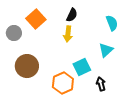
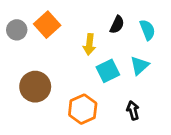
black semicircle: (72, 15) -> (117, 25), moved
gray circle: (14, 33) -> (17, 30), moved
cyan square: (82, 67) -> (108, 71), moved

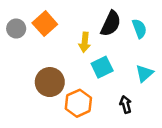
black semicircle: (117, 25) -> (111, 24), size x1.5
cyan triangle: (140, 66) -> (144, 73), moved
brown circle: (35, 87) -> (50, 82), moved

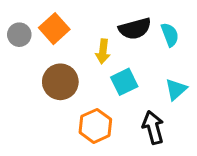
black semicircle: (111, 24) -> (135, 29), turned 50
brown circle: (50, 82) -> (60, 82), moved
black arrow: (126, 104) -> (153, 127), size x1.5

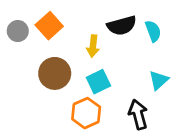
cyan square: (124, 82) -> (98, 82), moved

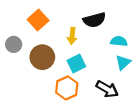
gray circle: (18, 31) -> (14, 44), moved
cyan semicircle: (153, 31) -> (119, 41), moved, turned -63
black arrow: (138, 114) -> (107, 89), turned 135

